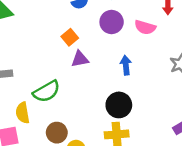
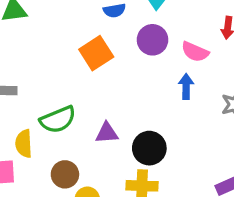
orange square: (70, 37) -> (96, 53), size x1.5
purple triangle: (80, 59) -> (107, 133), moved
blue arrow: (126, 65) -> (186, 86), moved

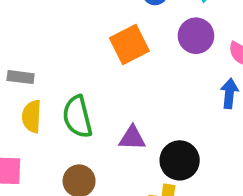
green semicircle: (58, 120) -> (77, 117), turned 93
yellow semicircle: (24, 144) -> (32, 116), moved

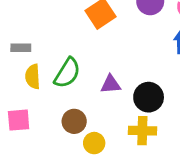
green semicircle: (77, 117) -> (67, 73), turned -128

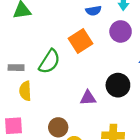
green semicircle: (67, 73) -> (49, 62), moved
black circle: (149, 97) -> (118, 85), moved

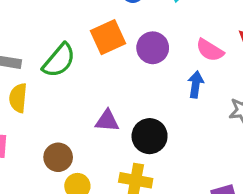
purple circle: (121, 31) -> (153, 48), moved
black circle: (118, 85) -> (150, 136), moved

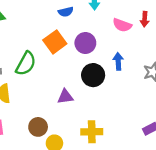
pink semicircle: (210, 50) -> (122, 25), moved
black circle: (150, 136) -> (93, 75), moved

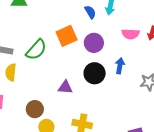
blue semicircle: (66, 12) -> (90, 12), moved, turned -120
pink semicircle: (122, 25) -> (131, 34), turned -30

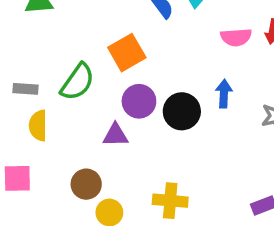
purple circle: (94, 43) -> (139, 101), moved
purple triangle: (65, 87) -> (115, 135), moved

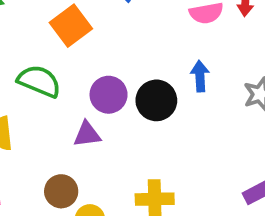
orange square: (127, 53) -> (71, 26), moved
green semicircle: (77, 82) -> (39, 81), turned -96

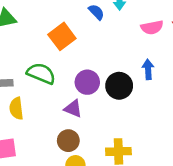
purple triangle: (87, 134) -> (73, 109), turned 30
brown circle: (61, 191) -> (68, 141), moved

